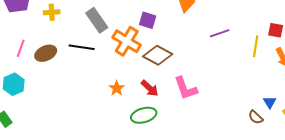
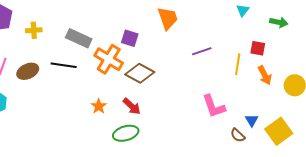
gray rectangle: (97, 20) -> (79, 38), turned -30
pink L-shape: (186, 88) -> (214, 106), moved

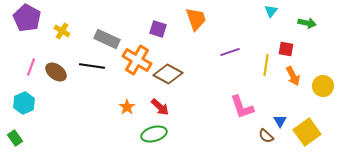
yellow cross: (34, 30) -> (62, 31), turned 35
purple square: (130, 38) -> (158, 29), moved
brown ellipse: (28, 71) -> (56, 72), turned 60

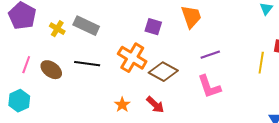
gray rectangle: (107, 39) -> (86, 26), moved
purple line: (230, 52) -> (210, 55), moved
pink L-shape: (242, 107) -> (209, 87), moved

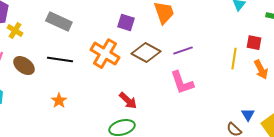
yellow cross: (57, 29) -> (15, 31), moved
brown diamond: (163, 72) -> (146, 53), moved
orange star: (122, 105) -> (59, 101), moved

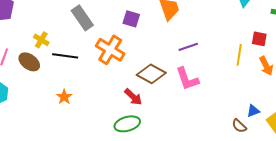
gray rectangle: (59, 22) -> (82, 18), moved, turned 30
yellow cross: (15, 31) -> (41, 40), moved
brown diamond: (146, 53) -> (151, 74), moved
blue triangle: (248, 115) -> (253, 111), turned 40

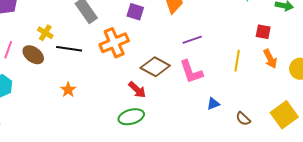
orange cross: (110, 50) -> (114, 43), turned 36
yellow line: (239, 55) -> (237, 61), moved
blue triangle: (253, 111) -> (213, 104), moved

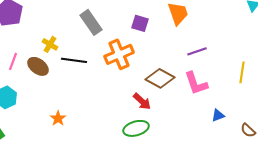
orange star: (68, 90) -> (58, 118), moved

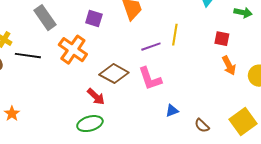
orange cross: (119, 54) -> (73, 50), turned -32
yellow line: (242, 72) -> (175, 35), moved

